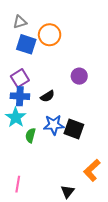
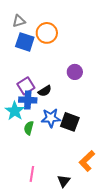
purple square: (20, 78) -> (26, 86), moved
blue cross: (20, 96) -> (28, 100), moved
pink line: (18, 184) -> (32, 174), moved

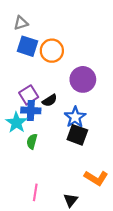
orange circle: (47, 33) -> (52, 51), moved
purple circle: (75, 72) -> (83, 79), size x1.5
blue star: (51, 118) -> (75, 117), moved, turned -30
orange L-shape: (87, 161) -> (96, 178), turned -105

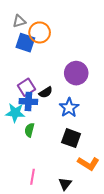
orange circle: (52, 51) -> (40, 32), moved
cyan star: (16, 123) -> (15, 113), turned -30
black square: (77, 135) -> (71, 138), moved

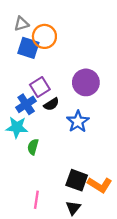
purple square: (26, 87) -> (40, 87), moved
blue cross: (28, 102) -> (26, 104), moved, turned -36
black square: (71, 138) -> (77, 180), moved

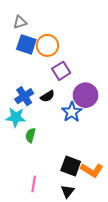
orange circle: (44, 36) -> (47, 45), moved
purple circle: (86, 82) -> (86, 95), moved
purple square: (40, 87) -> (61, 71), moved

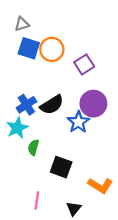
purple square: (61, 71) -> (84, 64), moved
black semicircle: (47, 96) -> (52, 105), size x1.5
cyan star: (16, 117) -> (17, 128), turned -30
black square: (71, 166) -> (61, 167), moved

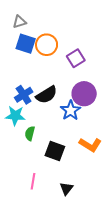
cyan star: (17, 128) -> (15, 116), turned 30
orange L-shape: (100, 185) -> (90, 145), moved

